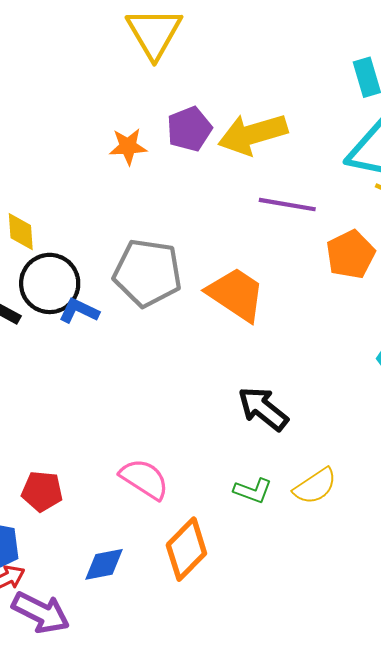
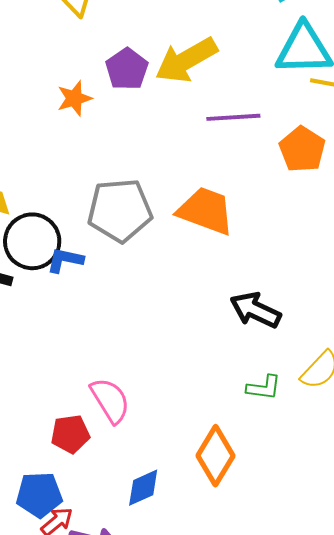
pink semicircle: (144, 479) -> (110, 400), moved, turned 39

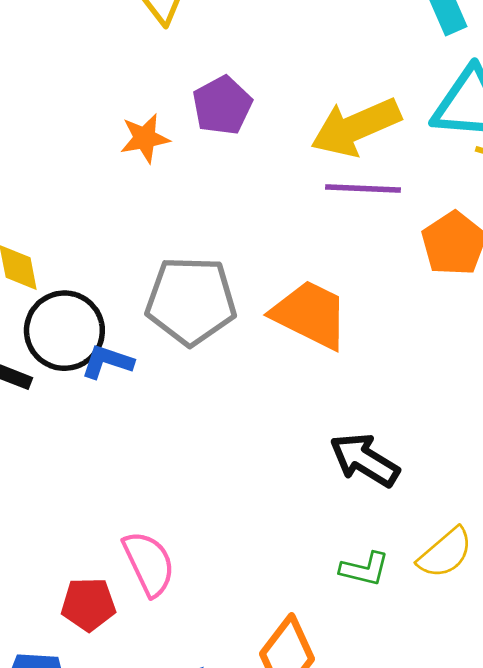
yellow arrow: (186, 60) -> (356, 127), moved

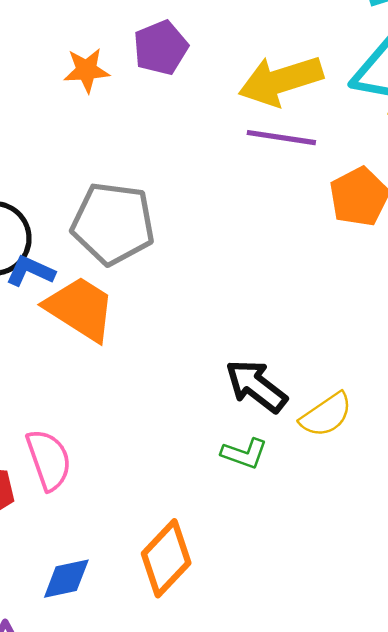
orange trapezoid: (310, 314) -> (80, 309), moved
yellow semicircle: (445, 553) -> (326, 415), moved
green L-shape: (365, 569) -> (244, 453), moved

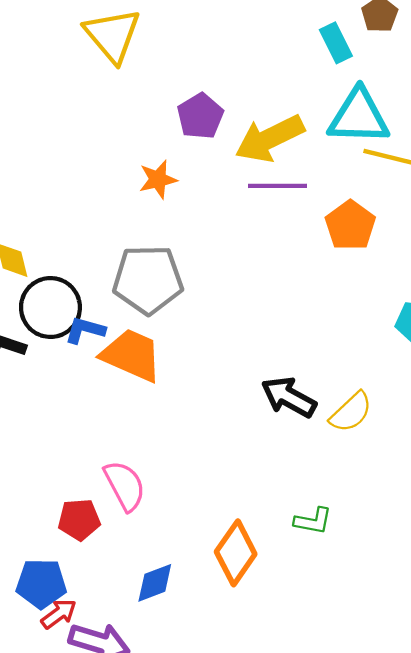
purple pentagon: (161, 48) -> (200, 116), moved
orange star: (87, 70) -> (158, 179), moved
green L-shape: (244, 453) -> (313, 521), moved

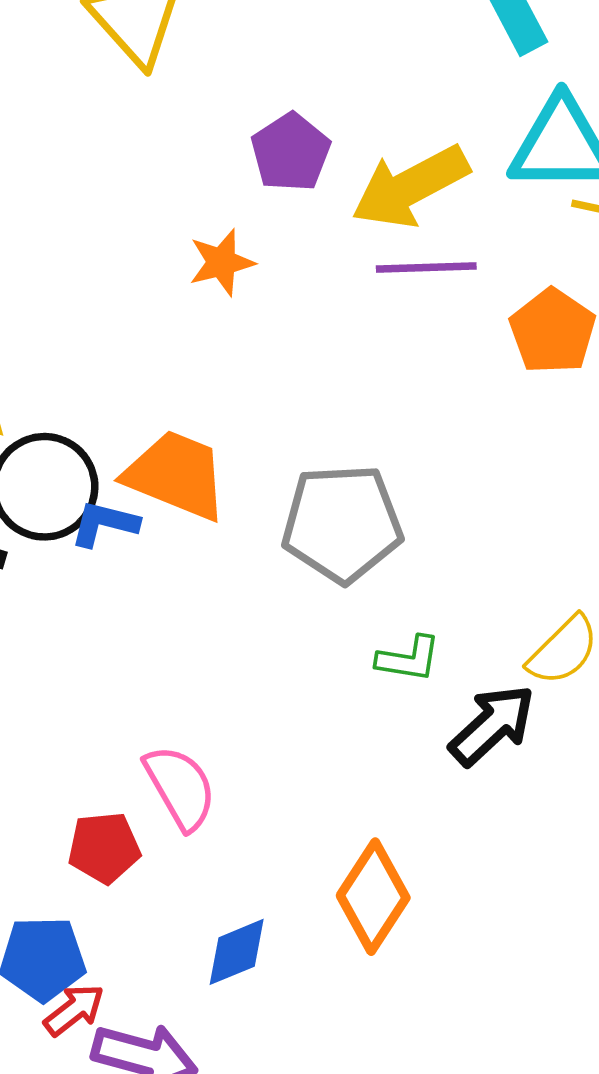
gray pentagon: (148, 280) -> (342, 523), moved
orange trapezoid: (132, 355) -> (176, 475), moved
black arrow: (289, 397) -> (492, 725), moved, turned 110
green L-shape: (313, 521) -> (409, 659), moved

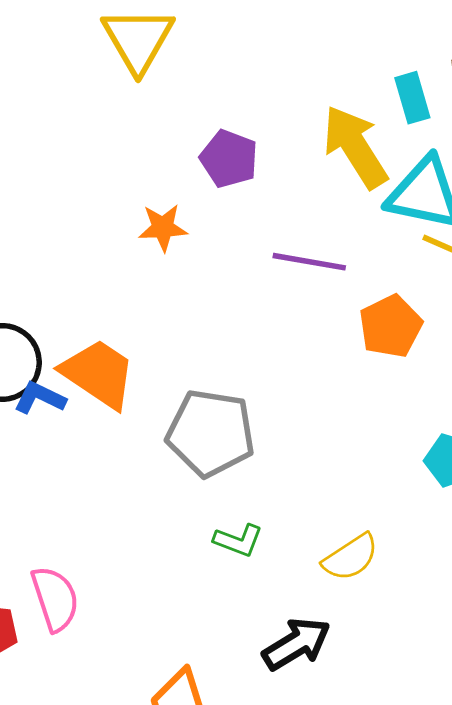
purple pentagon: (291, 152) -> (229, 159), turned -30
yellow arrow: (410, 187) -> (355, 147), moved, turned 74
black arrow: (492, 725) -> (296, 644), moved

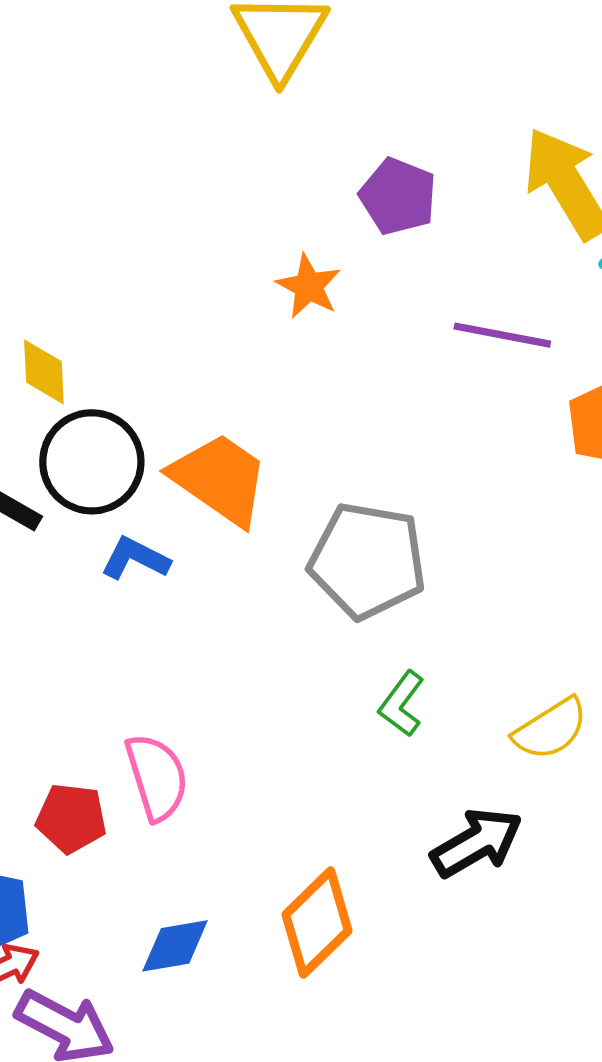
orange star: (163, 228) -> (309, 286), turned 30
blue L-shape: (40, 398) -> (135, 559), moved
green L-shape: (238, 540) -> (402, 704), turned 105

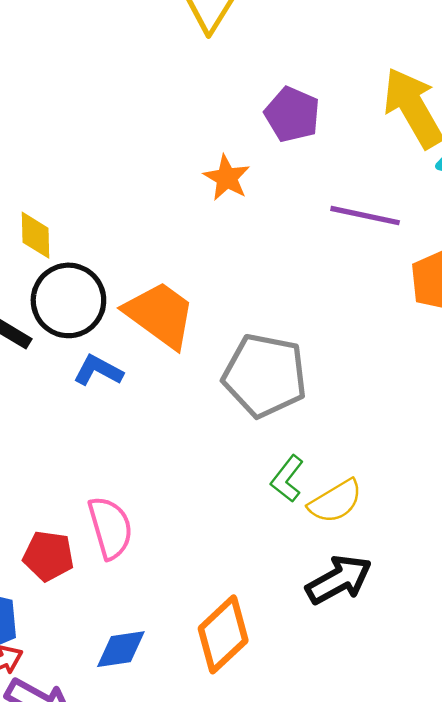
yellow semicircle: (551, 729) -> (335, 501), moved

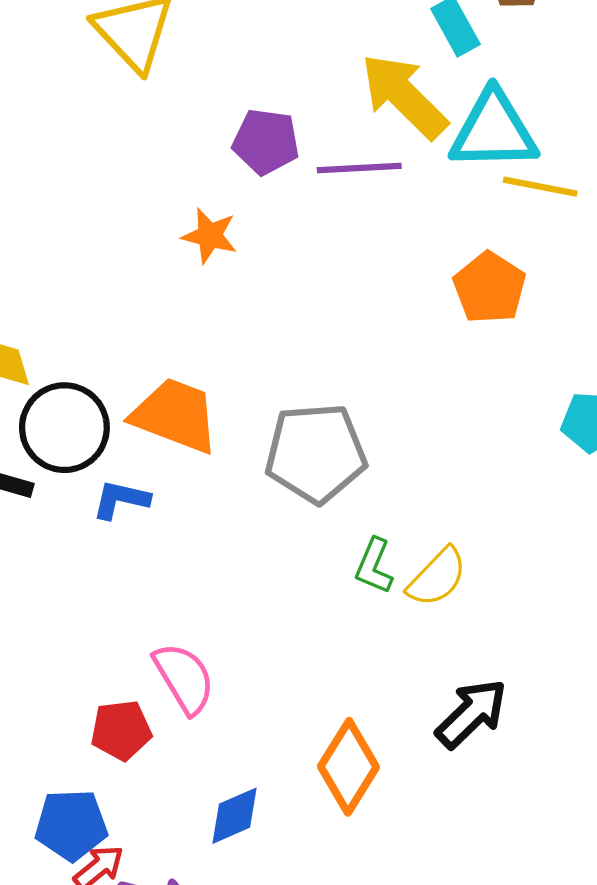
purple line: (365, 216) -> (359, 168), moved
black arrow: (339, 580) -> (471, 714), moved

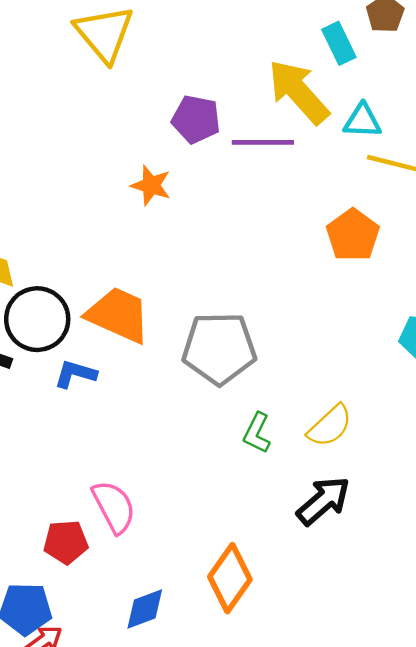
cyan triangle: (494, 131) -> (362, 121), size x0.6
yellow semicircle: (437, 577) -> (330, 426), moved
black arrow: (471, 714) -> (323, 501), moved

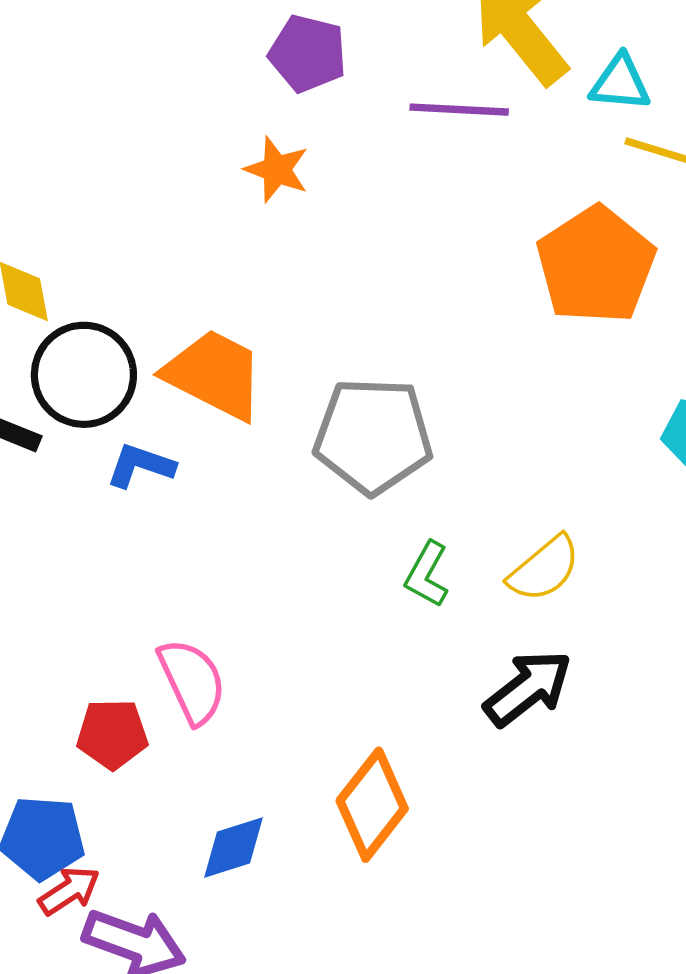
purple pentagon: (196, 119) -> (308, 53), moved
orange pentagon: (353, 235) -> (596, 265), size x1.4

